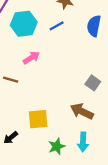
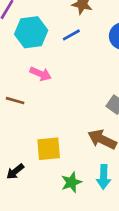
pink arrow: (31, 58) -> (41, 74), turned 56

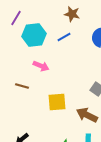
yellow square: (49, 149) -> (57, 102), moved

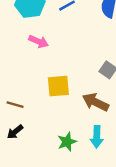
brown line: (22, 86) -> (15, 105), moved

